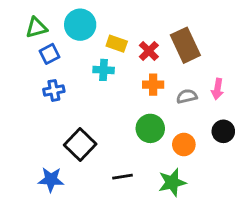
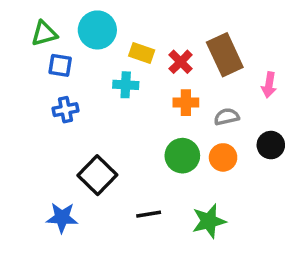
blue square: (49, 54) -> (60, 65), turned 36
pink arrow: (217, 89) -> (269, 85), moved
black circle: (223, 131) -> (271, 145), moved
orange circle: (184, 144) -> (223, 157), moved

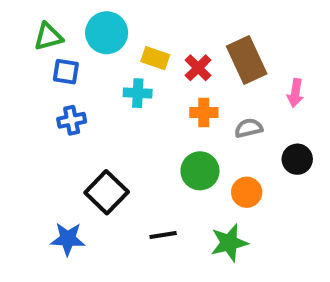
orange circle: (223, 157) -> (247, 192), moved

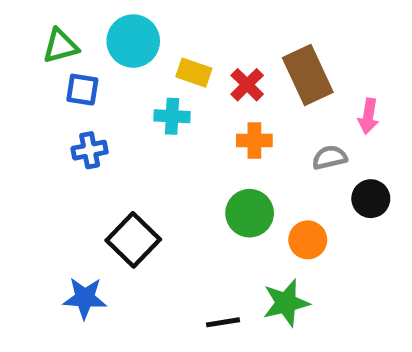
gray semicircle: (249, 128) -> (330, 157), moved
black line: (163, 235) -> (223, 322), moved

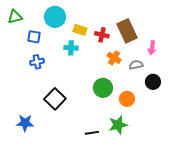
green triangle: (60, 46) -> (15, 17), moved
red cross: (247, 85) -> (102, 35), turned -32
orange cross: (254, 140) -> (114, 58), moved, turned 32
blue star: (85, 298) -> (25, 123), moved

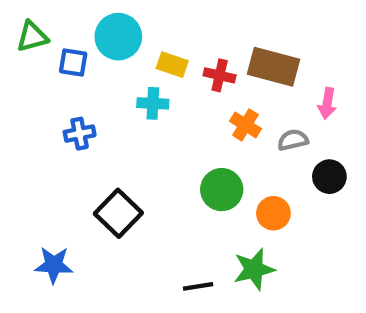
brown rectangle: (127, 31) -> (273, 67), turned -50
blue square: (34, 37) -> (73, 62), moved

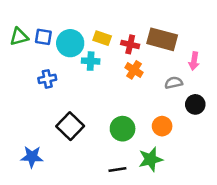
green triangle: (32, 37) -> (19, 37), moved
cyan circle: (118, 37) -> (70, 43), moved
orange cross: (245, 125) -> (134, 70), moved
green circle: (222, 190) -> (123, 129), moved

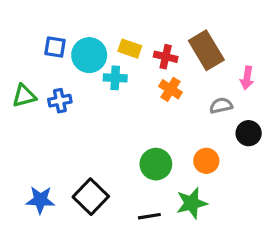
green triangle: (19, 37) -> (24, 96), moved
brown rectangle: (162, 39) -> (206, 50), turned 44
black square: (70, 126) -> (91, 197), moved

